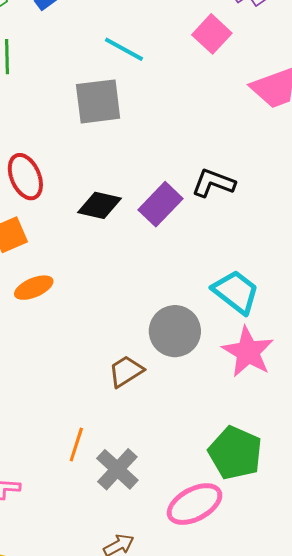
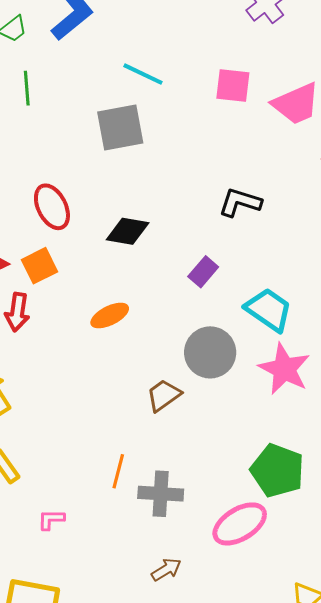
pink square: (212, 34) -> (233, 86), moved, turned -33
purple rectangle: (160, 204) -> (203, 272), moved, size x0.7
orange ellipse: (34, 288) -> (110, 316), moved
gray cross: (117, 469) -> (161, 494), turned -36

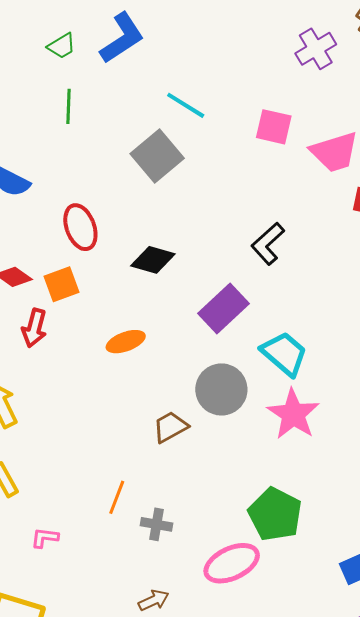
gray square: (120, 128) -> (157, 156), turned -36
black L-shape: (240, 202) -> (268, 244), turned -66
purple rectangle: (203, 272) -> (223, 308), size x1.6
gray cross: (161, 494) -> (156, 524), size x0.7

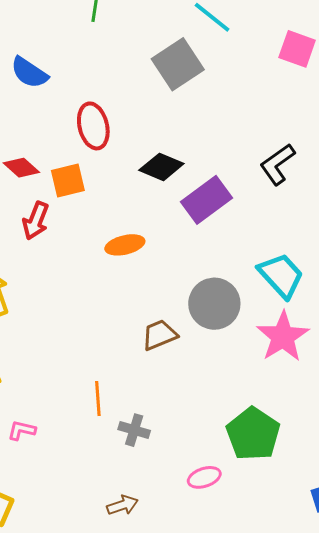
purple rectangle: (223, 308) -> (207, 200), moved
orange line: (117, 497) -> (98, 399), turned -32
pink ellipse: (232, 563) -> (204, 477), size x0.6

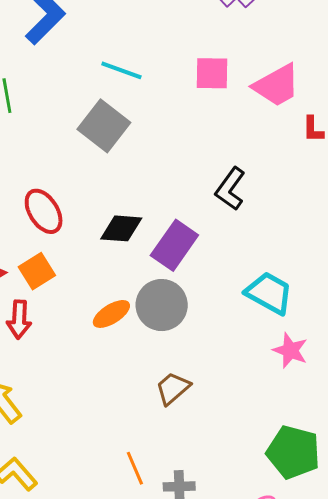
gray circle: (214, 304) -> (162, 305), moved
pink star: (283, 337) -> (290, 350), size x0.7

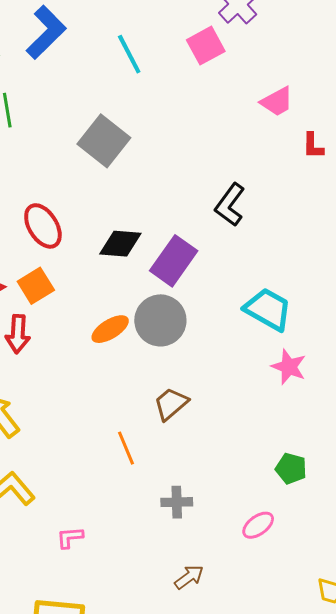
cyan line: (121, 70) -> (129, 54), moved, turned 42
pink square: (212, 73) -> (206, 46), moved, turned -30
pink trapezoid: (277, 85) -> (277, 102), size x0.7
green pentagon: (293, 452) -> (291, 469), size x0.6
orange line: (135, 468) -> (126, 448), moved

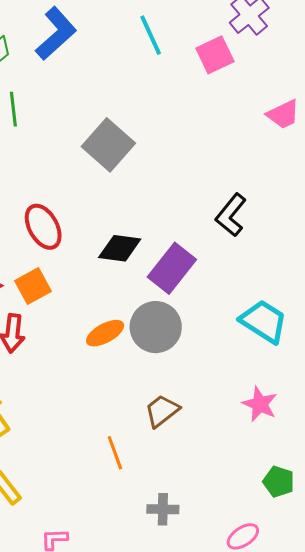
cyan line: (129, 54) -> (151, 35), moved
pink star: (289, 367) -> (260, 404), moved

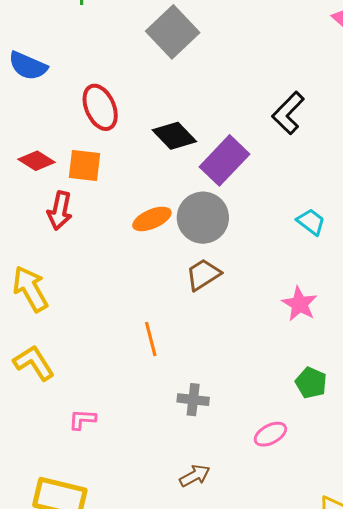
black diamond: (120, 248) -> (174, 136), turned 33
orange square: (33, 286) -> (85, 165), turned 30
cyan trapezoid: (264, 321) -> (311, 222), size x0.6
brown trapezoid: (162, 411) -> (203, 275), moved

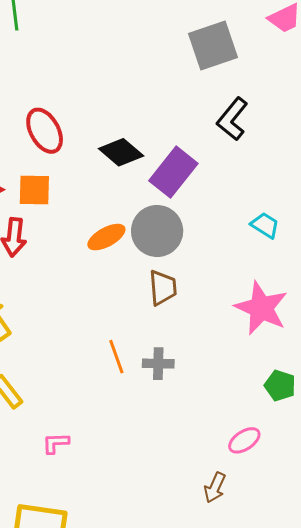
gray square: (173, 32) -> (213, 46), moved, turned 30
brown trapezoid: (203, 275) -> (163, 288), turned 123
pink star: (300, 304) -> (261, 308), size x1.5
gray cross: (193, 400) -> (158, 364), moved
brown arrow: (195, 476) -> (215, 488), moved, turned 148

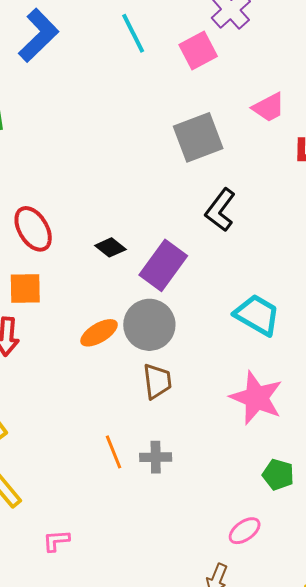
black diamond: (121, 152) -> (110, 247), size x0.7
cyan trapezoid: (265, 225) -> (257, 315), size x1.6

